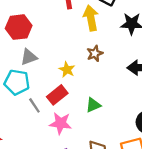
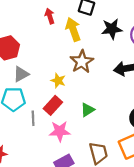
brown star: (95, 53) -> (82, 62), size x1.5
gray line: (34, 105) -> (33, 118), turned 40

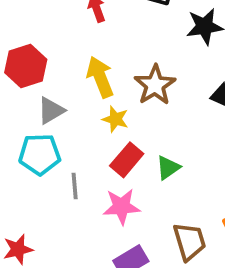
yellow arrow: (73, 29) -> (100, 77), moved
red rectangle: (53, 105) -> (127, 160), moved

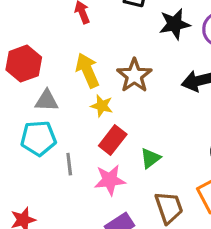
gray triangle: (51, 111) -> (47, 101), turned 35
green triangle: (168, 168) -> (150, 158), moved

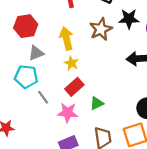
brown star: (134, 75) -> (101, 29), moved
gray triangle: (47, 101) -> (36, 53), turned -35
gray line: (69, 164) -> (43, 97), turned -40

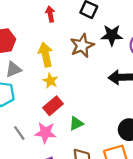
gray line: (43, 97) -> (19, 133), moved

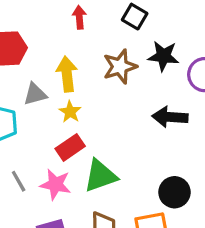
gray triangle: (13, 69) -> (35, 94), moved
green triangle: (76, 123) -> (100, 176), size x1.6

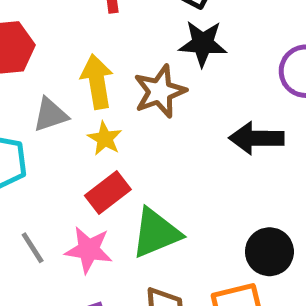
black star: (163, 56) -> (203, 43), moved
brown star: (120, 67) -> (160, 91), moved

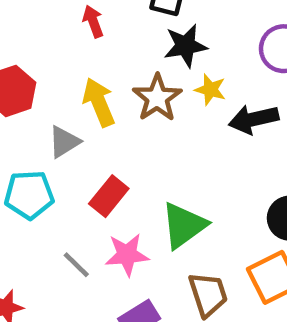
yellow star: (105, 138) -> (210, 90), moved
red rectangle: (108, 193) -> (109, 196), moved

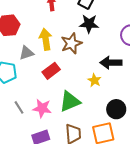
yellow star: (210, 90) -> (94, 80), moved
red rectangle: (109, 196) -> (51, 71), moved

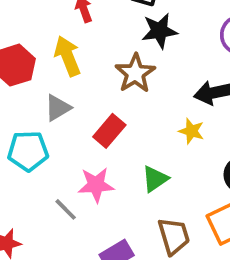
yellow arrow: (46, 39) -> (68, 56), moved
green triangle: (70, 101) -> (155, 179), size x0.7
pink star: (42, 108) -> (96, 185), moved

